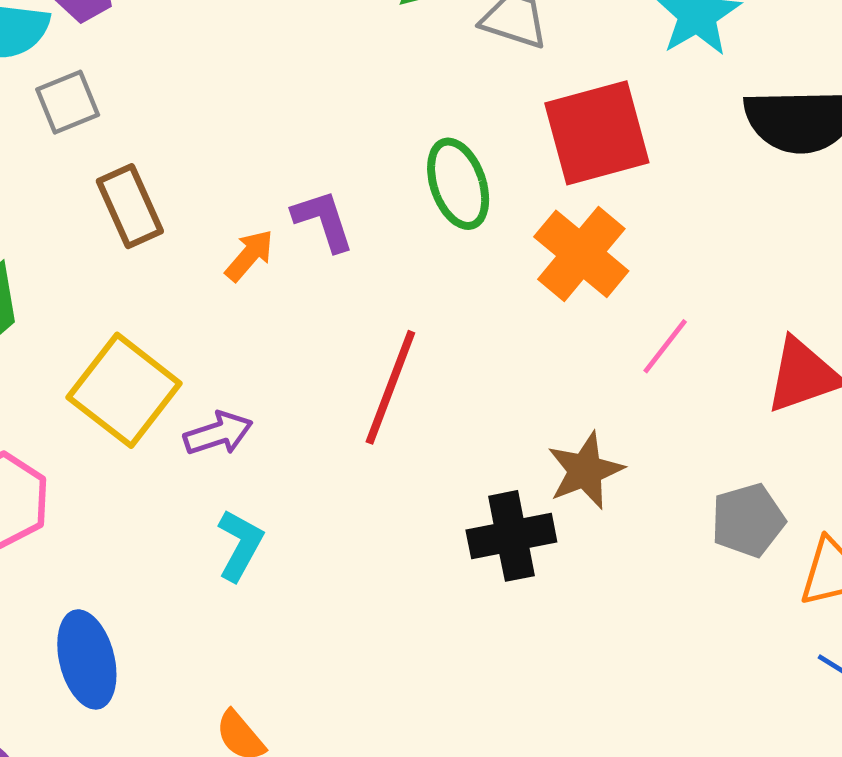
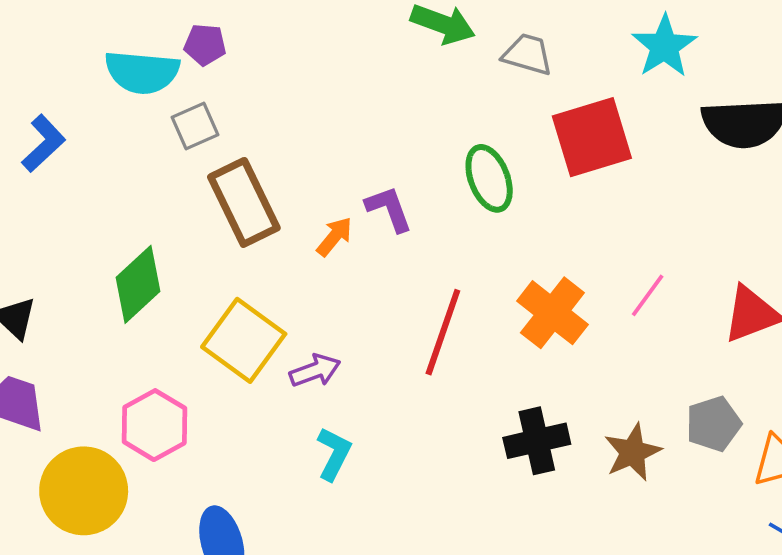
brown rectangle: (130, 206) -> (244, 202), size x1.4
orange cross: (581, 254) -> (552, 313), moved
brown star: (585, 471) -> (633, 452), moved

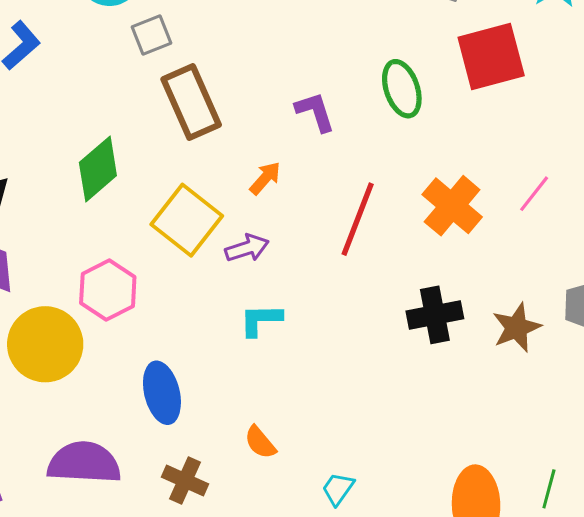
orange arrow: (334, 237) -> (265, 178), moved
cyan L-shape: (334, 454) -> (261, 320), turned -120

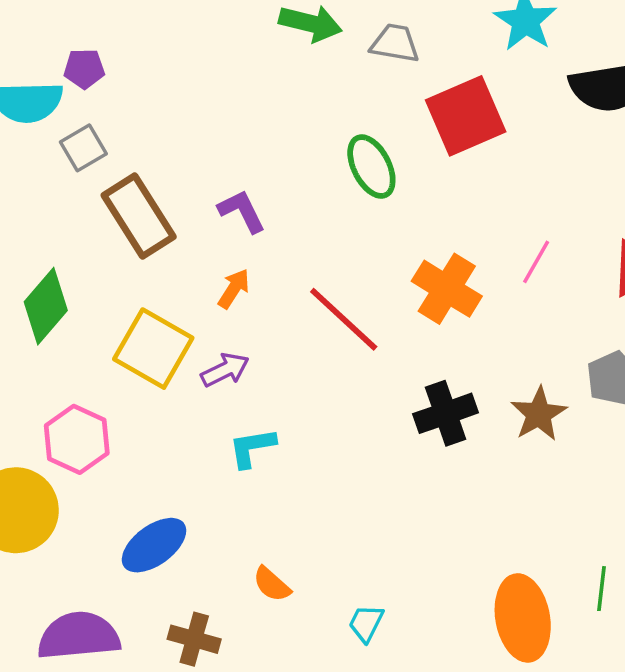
purple L-shape: (315, 112) -> (242, 211), moved
red line: (358, 219) -> (344, 319), turned -60
blue ellipse: (162, 393) -> (154, 545), turned 76

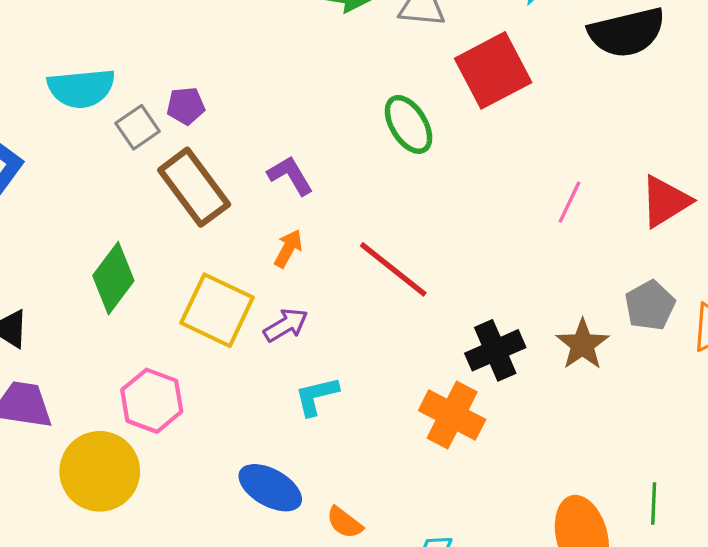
purple pentagon: (84, 69) -> (186, 106), moved
orange cross: (447, 289) -> (452, 415), moved
blue ellipse: (154, 545) -> (270, 488), moved, turned 70

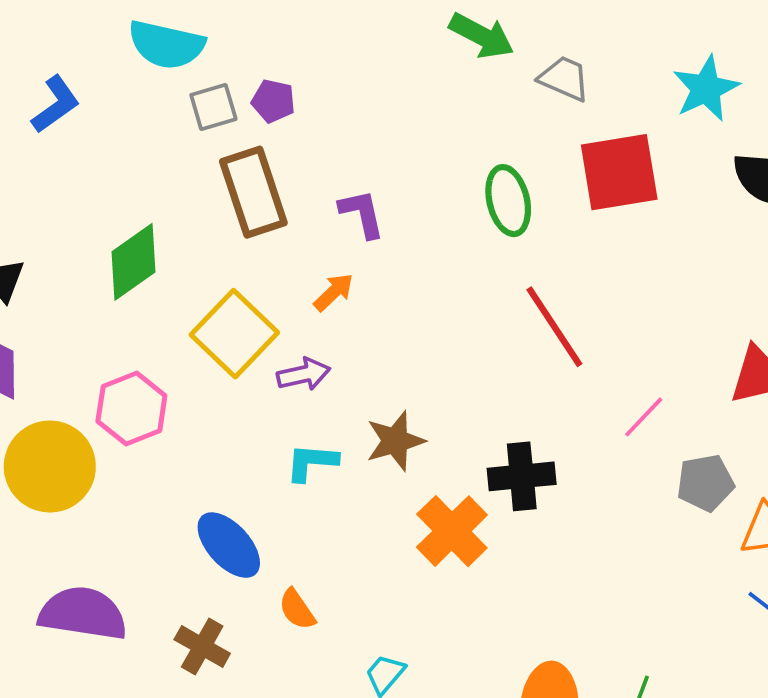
pink line: (569, 202) -> (644, 417), moved
red line: (393, 269) -> (554, 327), moved
brown star: (583, 344) -> (395, 441), moved

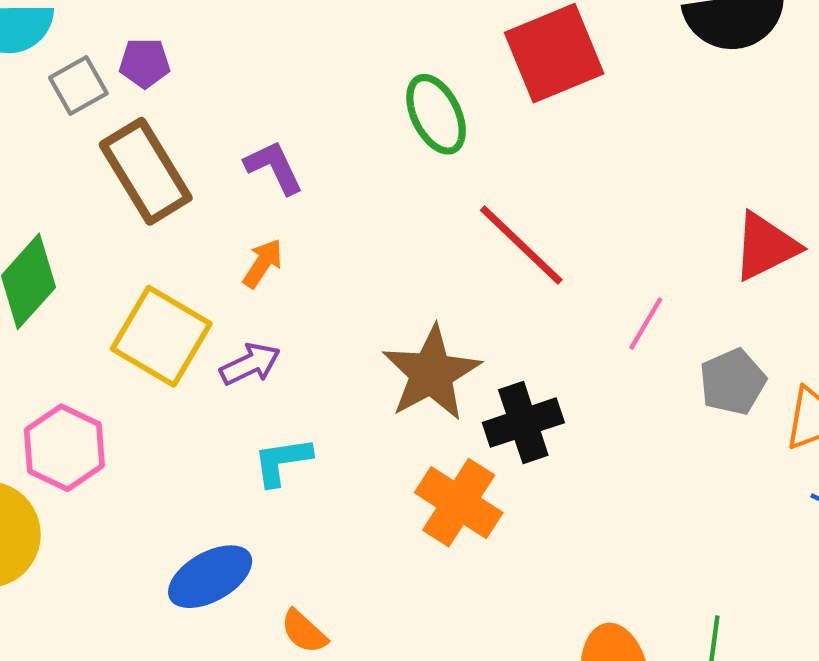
brown star: (395, 441) -> (431, 373), moved, size x1.4
blue ellipse: (229, 545) -> (210, 577), turned -64

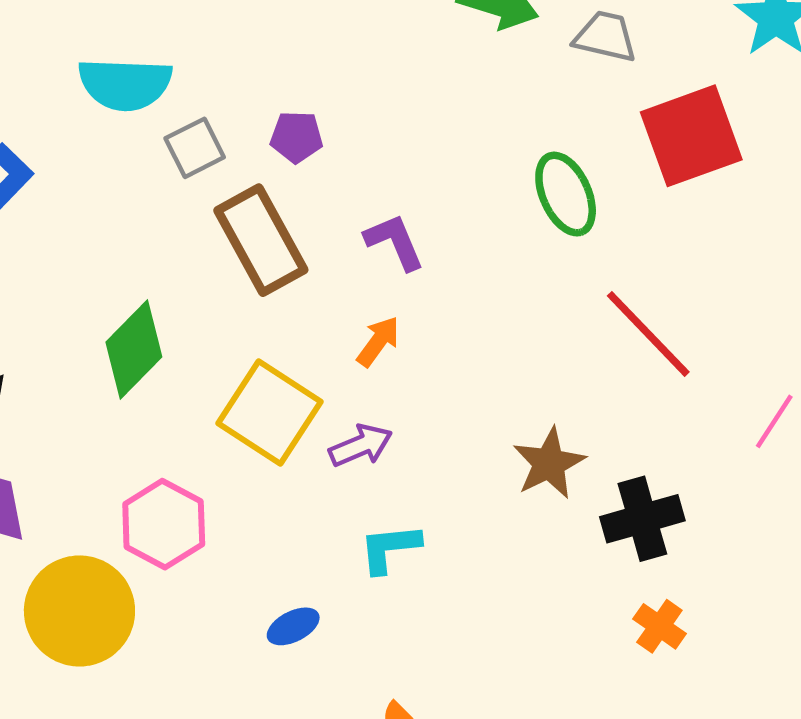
purple pentagon: (145, 63) -> (296, 137), moved
brown star: (431, 373) -> (549, 463), size x0.7
orange cross: (459, 503) -> (659, 626), moved, size x0.6
blue ellipse: (210, 577) -> (293, 626), moved, size x0.6

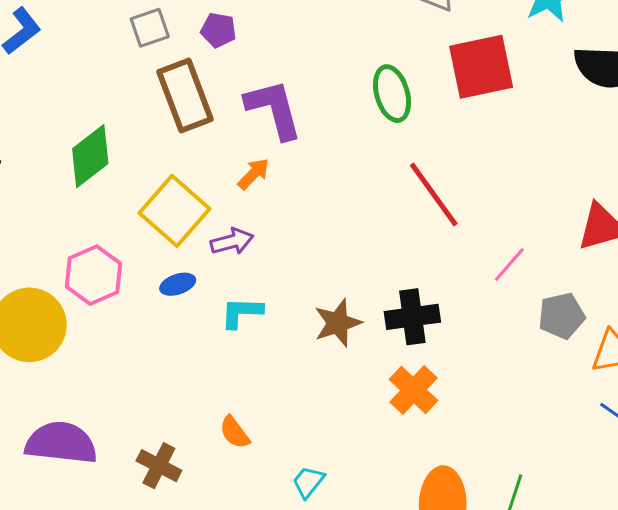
purple L-shape: (395, 242) -> (274, 109), size x1.5
brown star: (549, 463) -> (338, 323), moved
blue ellipse: (293, 626) -> (178, 284), moved
orange cross: (659, 626) -> (414, 390), size x1.4

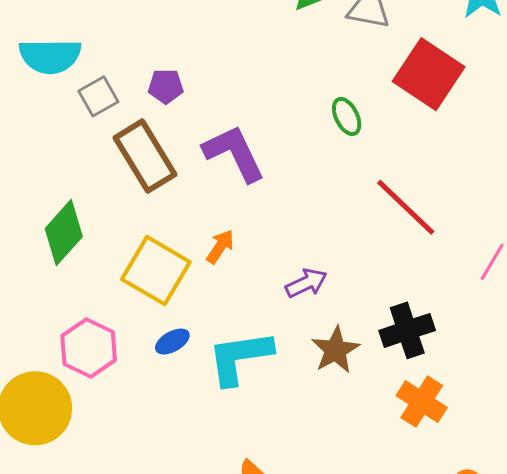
red square: (481, 67) -> (429, 74), turned -34
green ellipse: (392, 94) -> (347, 116), size x0.7
orange arrow: (254, 174) -> (220, 247), moved
purple arrow: (232, 241) -> (306, 283), moved
cyan L-shape: (242, 312) -> (240, 357), size x1.6

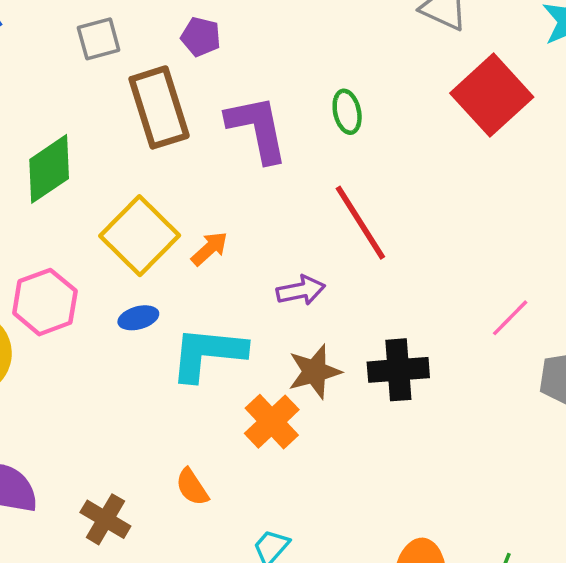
gray square: (98, 96) -> (99, 39), moved
green ellipse: (347, 116) -> (347, 112), moved
red line: (406, 207) -> (360, 223), moved
orange arrow: (220, 247) -> (210, 249), moved
orange cross: (422, 402) -> (272, 422), moved

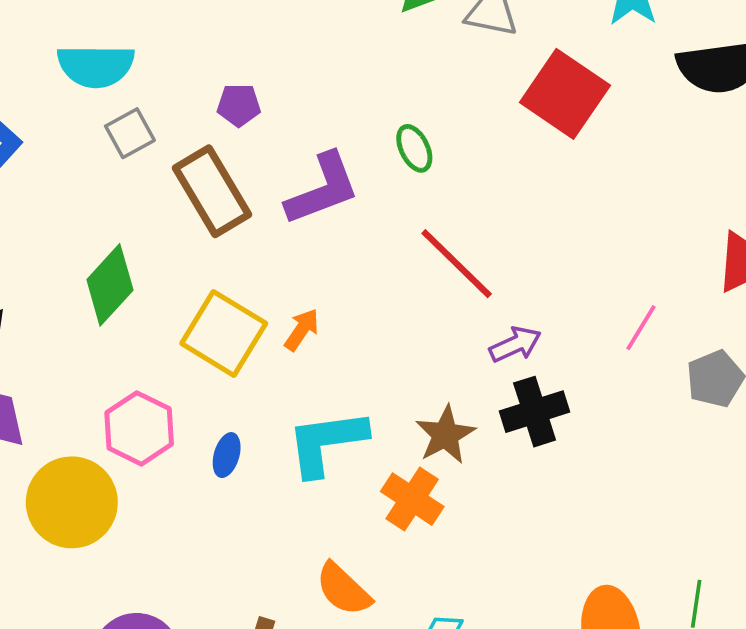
purple L-shape: (257, 129) -> (323, 189), turned 94
purple arrow: (301, 290) -> (515, 344), moved
blue ellipse: (138, 318) -> (227, 455), moved, turned -45
orange semicircle: (192, 487) -> (343, 589), size x1.4

